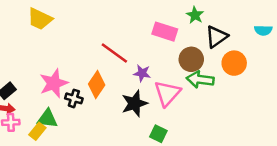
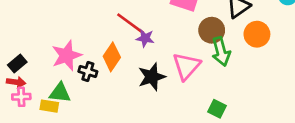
purple star: (142, 73) -> (145, 38), moved
green arrow: (200, 79) -> (221, 52), turned -112
yellow rectangle: (37, 131) -> (49, 106), turned 60
green square: (158, 134) -> (217, 109), moved

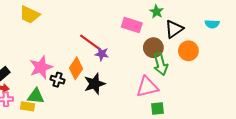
pink triangle: (186, 66) -> (147, 87), moved, turned 35
black star: (152, 77) -> (95, 84), moved
green square: (217, 109) -> (157, 109), turned -32

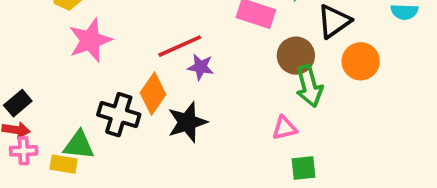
red line: (90, 43) -> (180, 46), turned -60
pink star: (41, 67) -> (90, 40), moved
black cross: (57, 80) -> (119, 115), size x1.5
pink triangle: (147, 87) -> (284, 128), size x0.6

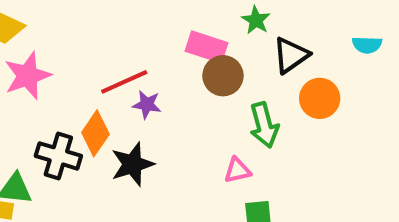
brown circle: (296, 56) -> (223, 76), moved

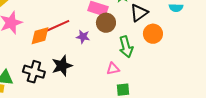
purple star: (147, 105) -> (83, 37), moved
orange diamond: (95, 133) -> (40, 36), moved, turned 40
black cross: (58, 156) -> (34, 72), moved

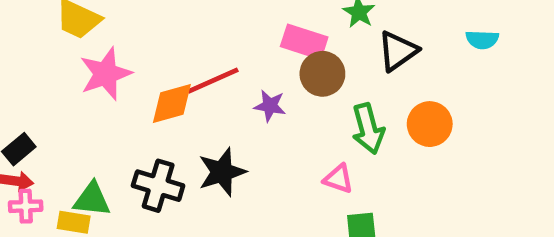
orange circle: (153, 34) -> (430, 124), moved
pink triangle: (113, 69) -> (338, 179), turned 32

